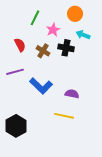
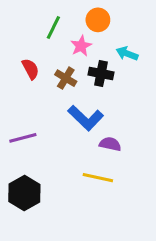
orange circle: (75, 14) -> (98, 20), moved
purple line: (15, 72) -> (23, 138), moved
blue L-shape: (41, 86) -> (86, 118), moved

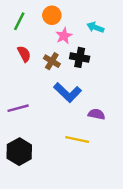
orange circle: (98, 20) -> (52, 15), moved
green line: (53, 28) -> (19, 21), moved
cyan arrow: (127, 54) -> (95, 27), moved
purple semicircle: (110, 144) -> (96, 114), moved

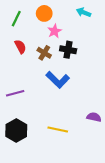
cyan arrow: (95, 27) -> (84, 12), moved
purple semicircle: (96, 114) -> (94, 117), moved
yellow line: (77, 140) -> (58, 129), moved

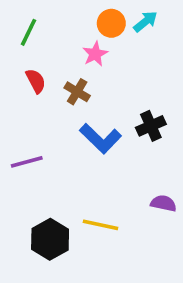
cyan arrow: (84, 12) -> (145, 22), turned 120
orange circle: (44, 13) -> (111, 23), moved
black cross: (68, 50) -> (151, 126), moved, turned -35
black hexagon: (16, 131) -> (50, 239), moved

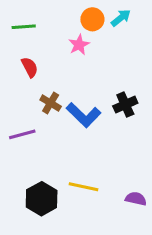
green line: (29, 32) -> (24, 27), turned 60
brown cross: (77, 92) -> (51, 103), moved
purple semicircle: (163, 203) -> (136, 199), moved

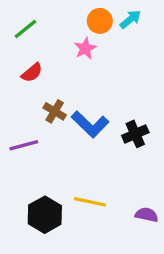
green line: (24, 27) -> (25, 29), turned -35
red semicircle: (30, 67) -> (32, 73), turned 78
black cross: (125, 105) -> (135, 134), moved

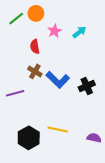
cyan arrow: (130, 19) -> (79, 32), moved
orange circle: (100, 21) -> (36, 13), moved
red semicircle: (32, 73) -> (35, 47), moved, turned 120

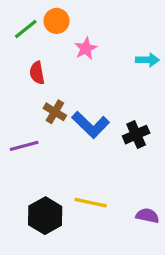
cyan arrow: (79, 32) -> (147, 60), moved, turned 40
red semicircle: (35, 47) -> (37, 73), moved

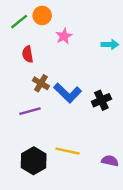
purple line: (24, 146) -> (30, 111), moved

